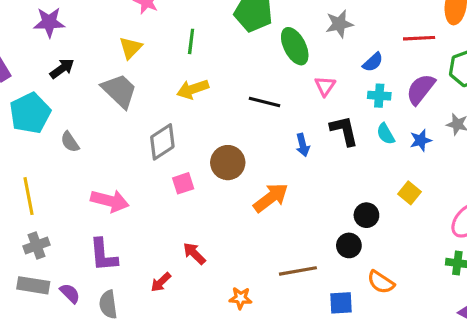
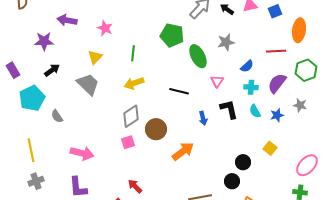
gray diamond: (162, 142) -> (131, 116), moved

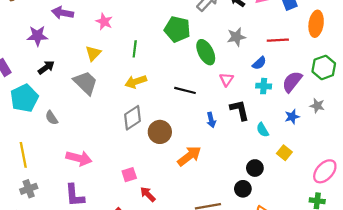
red line: (276, 51) -> (278, 40), moved
cyan semicircle: (255, 111) -> (263, 130), moved
pink square: (128, 142) -> (129, 175), moved
red arrow: (135, 186) -> (148, 194), moved

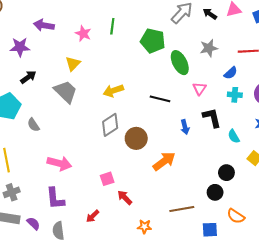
green line: (135, 49) -> (112, 26), moved

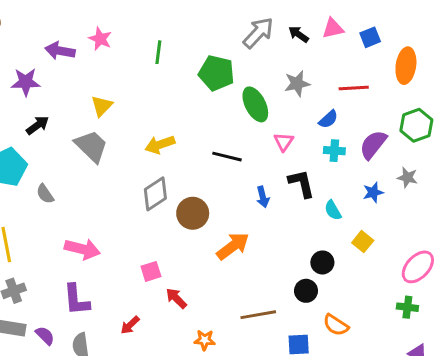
pink star: (83, 34) -> (100, 39), moved

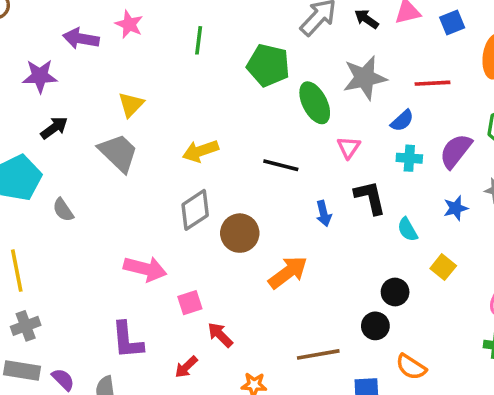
gray star: (297, 84) -> (365, 78), size x1.4
pink arrow: (82, 249) -> (145, 269), moved
purple L-shape: (76, 300) -> (127, 340), moved
red arrow: (130, 325) -> (186, 367), moved

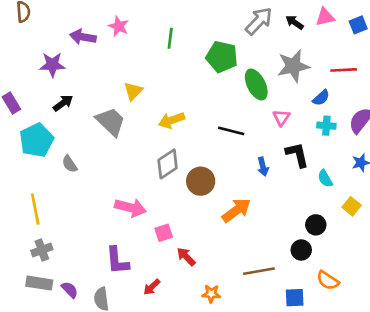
yellow triangle: (131, 105) -> (133, 91), moved
red arrow: (186, 367) -> (152, 287), moved

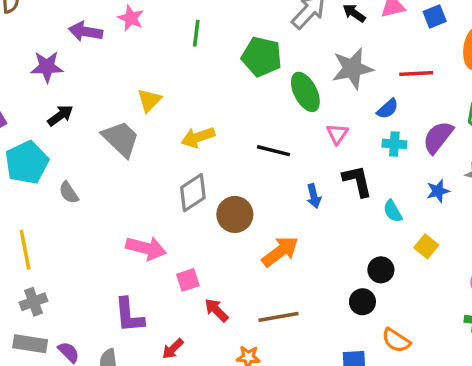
brown line: (259, 271) -> (279, 317), moved

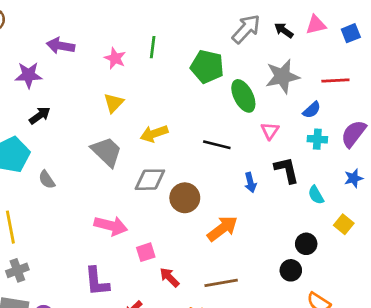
pink star: (131, 18) -> (115, 58), moved
gray trapezoid: (121, 139) -> (107, 152), moved
gray diamond: (193, 193) -> (150, 180), turned 32

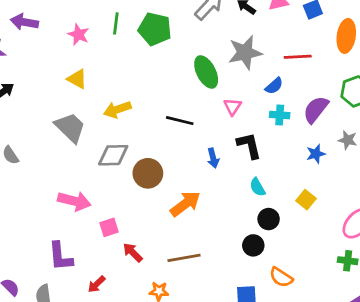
green pentagon: (207, 67) -> (155, 29), moved
yellow triangle: (114, 103) -> (77, 79), turned -45
cyan semicircle: (316, 195) -> (257, 187), moved

